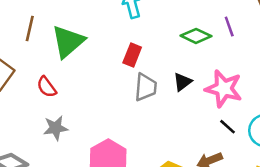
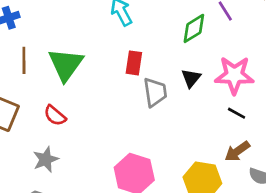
green diamond: (196, 36) -> (194, 28), turned -44
black line: (228, 127) -> (236, 113), moved
gray star: (56, 128) -> (46, 159), moved

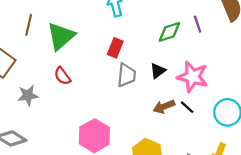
red semicircle: (55, 116) -> (62, 76), moved
brown arrow: (237, 151) -> (164, 107), moved
gray star: (46, 159) -> (28, 96), moved

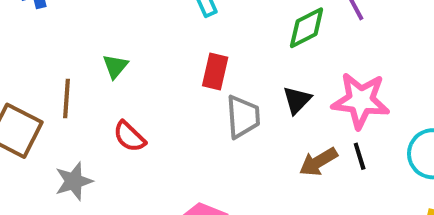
brown line: (29, 25) -> (66, 98), moved
green triangle: (61, 36) -> (115, 66), size x0.5
black line: (187, 107) -> (360, 156), turned 40

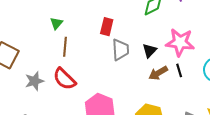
brown line: (66, 98) -> (65, 47), moved
black triangle: (297, 100) -> (150, 51), moved
red semicircle: (129, 137) -> (64, 79), moved, size x1.4

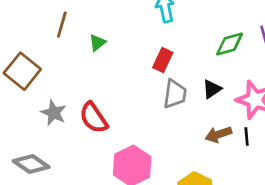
brown line: (65, 47) -> (62, 25), moved
black triangle: (150, 51) -> (212, 89), moved
gray star: (34, 81) -> (54, 113), turned 30

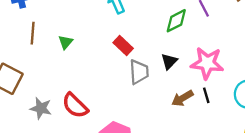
red rectangle: (163, 60) -> (123, 46), turned -60

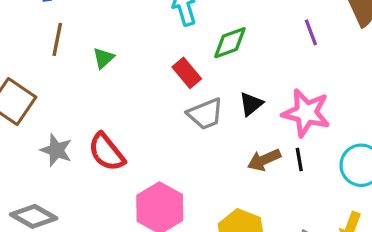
green diamond: (176, 21) -> (230, 43), moved
gray trapezoid: (139, 72) -> (205, 114), turned 65

